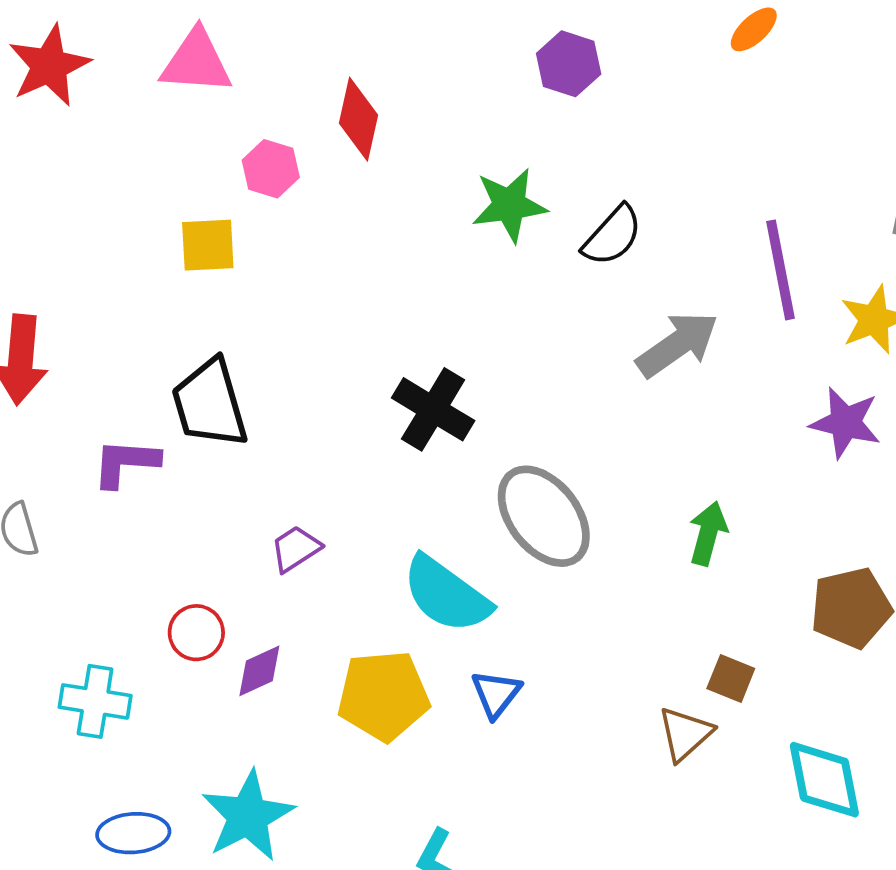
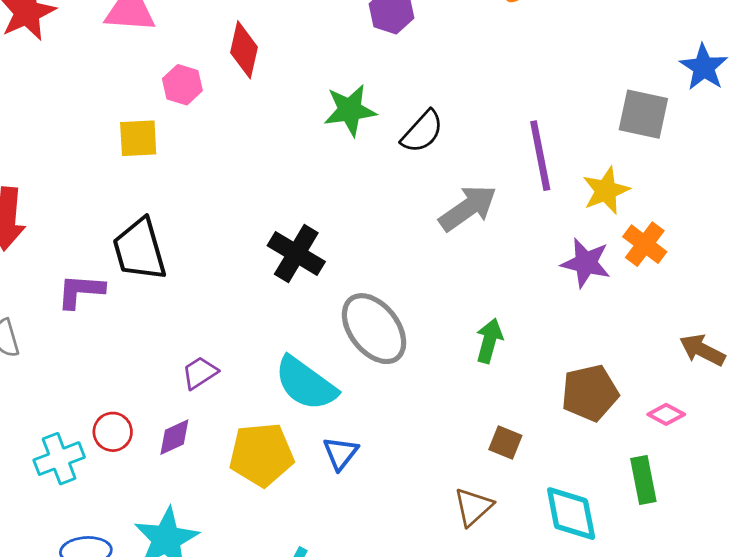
purple trapezoid: (296, 549) -> (200, 373), moved
red circle: (196, 633) -> (113, 432), moved
cyan cross: (95, 701) -> (59, 459), turned -30
brown triangle: (685, 734) -> (473, 507), moved

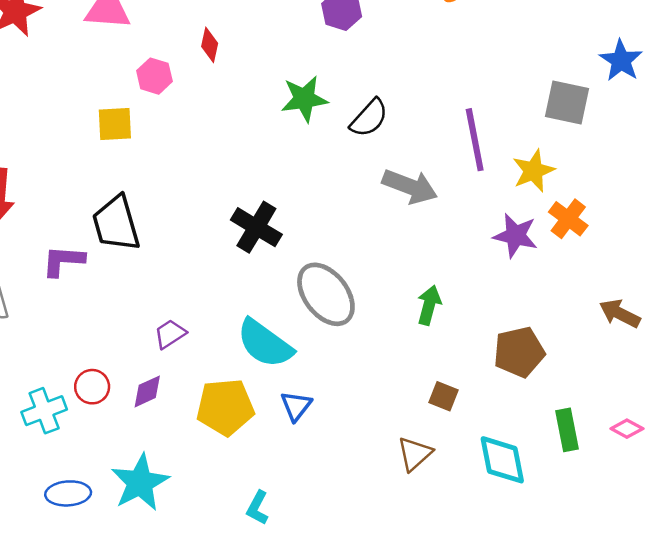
red diamond: (244, 50) -> (210, 45), size x0.7
gray arrow: (468, 208) -> (410, 186), turned 56
pink diamond: (666, 414) -> (627, 429), moved

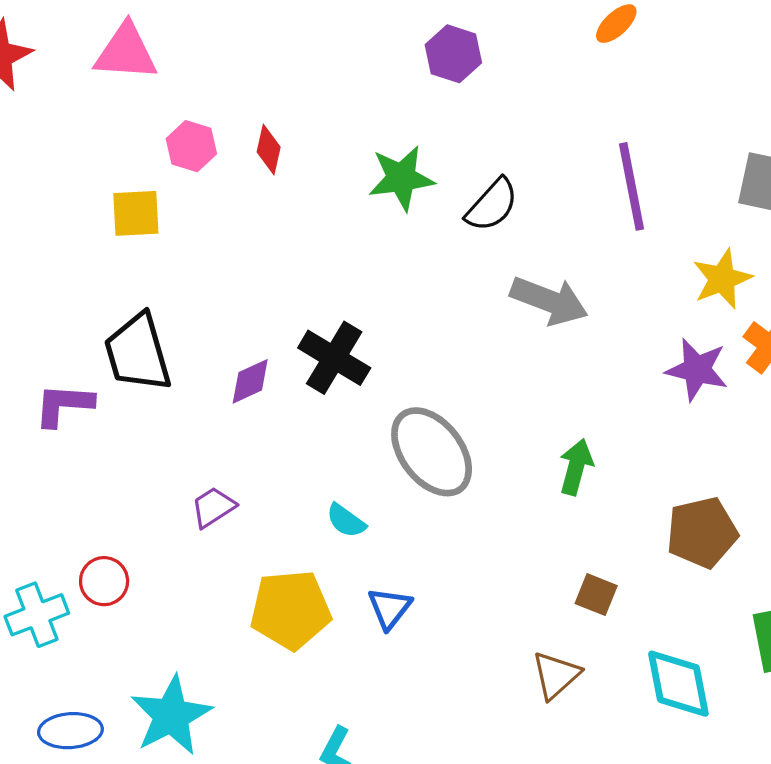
red diamond: (210, 45) -> (269, 150), moved
purple line: (475, 140) -> (631, 186), moved
cyan semicircle: (265, 344) -> (346, 521), size x0.5
purple diamond: (147, 391) -> (250, 381), moved

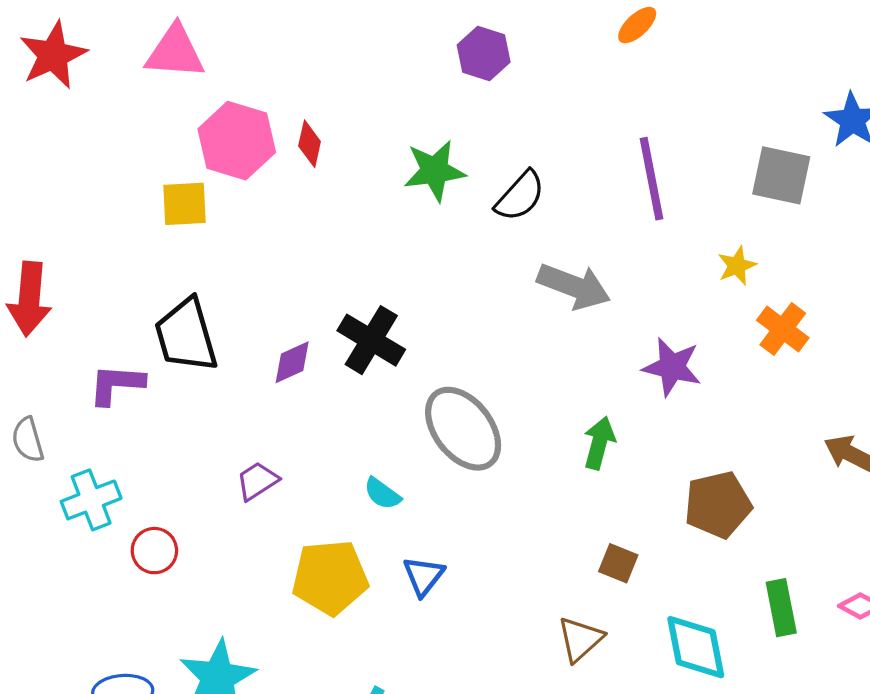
pink hexagon: (191, 146) -> (237, 141), size x1.6
yellow star: (722, 279) -> (737, 266), size x0.7
purple star: (697, 370) -> (672, 367), moved
cyan cross: (37, 615) -> (91, 500), moved

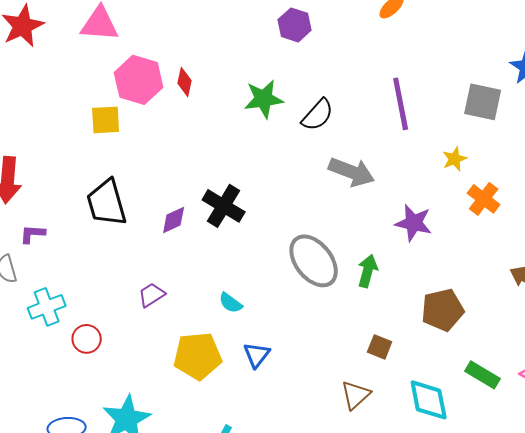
purple L-shape: (116, 384) -> (33, 234), moved, size x0.7
gray ellipse: (463, 429) -> (314, 261), moved
green rectangle: (781, 608) -> (483, 375), turned -48

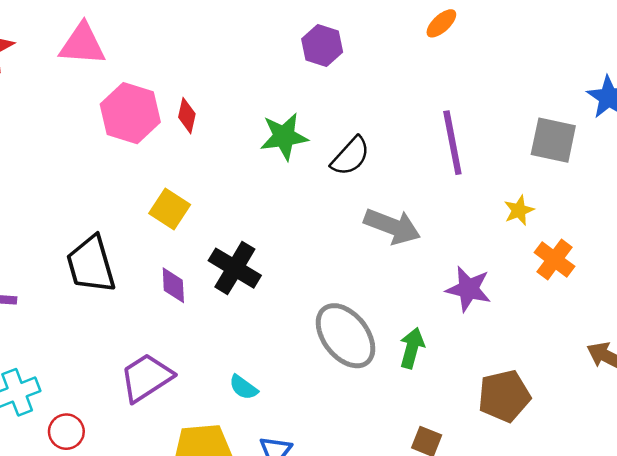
yellow square: (106, 120) -> (170, 209), moved, turned 36
purple diamond: (174, 220) -> (173, 285), turned -68
purple trapezoid: (152, 295) -> (146, 378), size x1.6

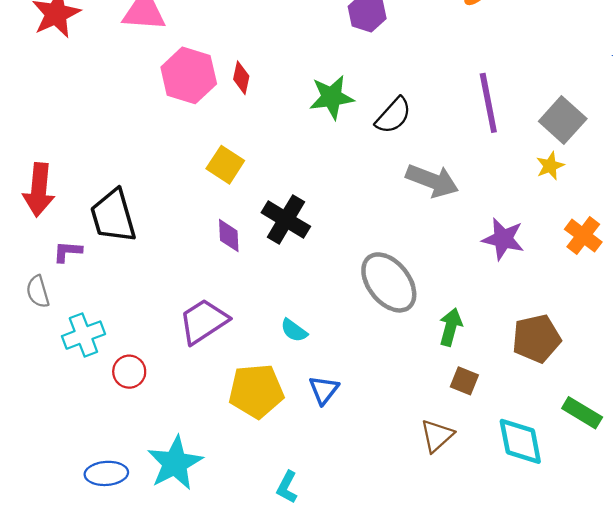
gray square: (553, 140) -> (563, 120), moved, turned 30
orange cross: (555, 259) -> (583, 236), moved
black trapezoid: (91, 264) -> (113, 216), moved
green arrow: (412, 348) -> (451, 327), moved

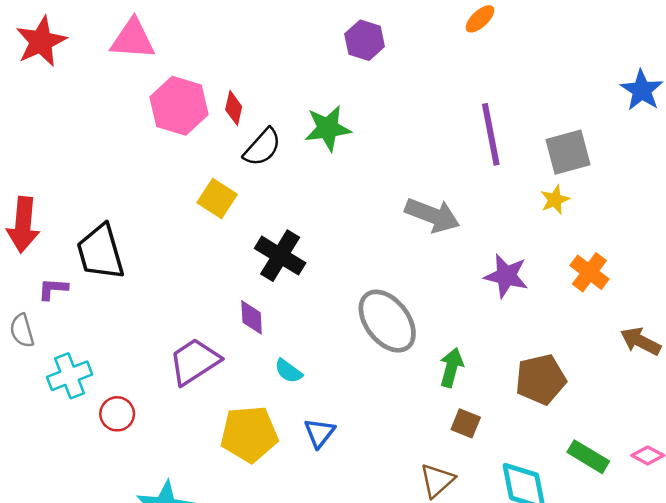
black semicircle: (393, 115) -> (262, 147), moved
gray square: (563, 120) -> (568, 152), turned 33
purple diamond: (229, 236) -> (252, 317), moved

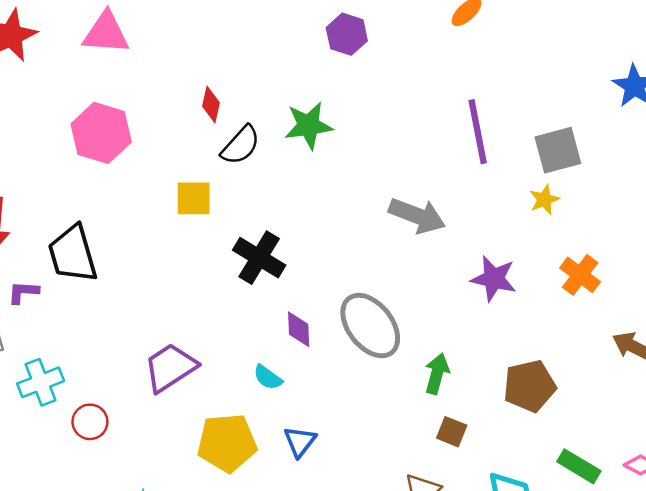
pink hexagon: (179, 106) -> (101, 133), moved
yellow square: (217, 199) -> (194, 198), turned -33
purple diamond: (252, 317) -> (299, 329), moved

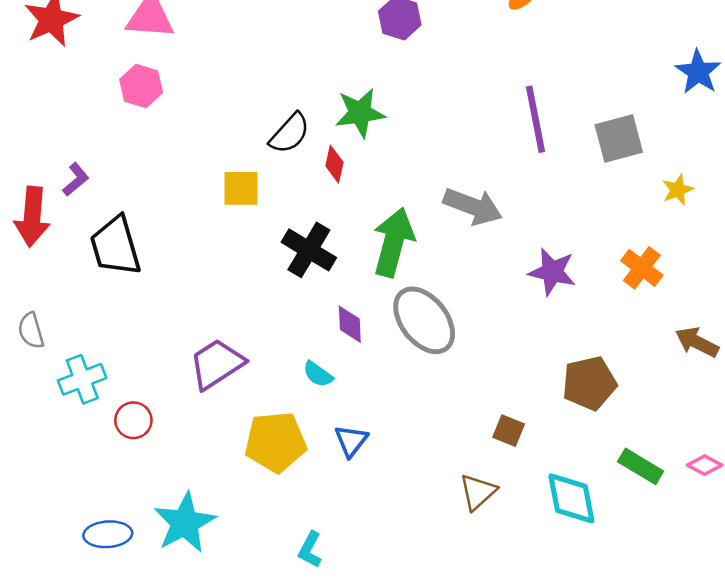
red diamond: (211, 105) -> (334, 164), moved
pink hexagon: (101, 133) -> (141, 86), moved, size x0.7
yellow star: (544, 200) -> (678, 190), moved
purple L-shape: (23, 292) -> (76, 179), moved, turned 136
green arrow: (437, 374) -> (393, 242), moved, size x1.6

